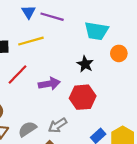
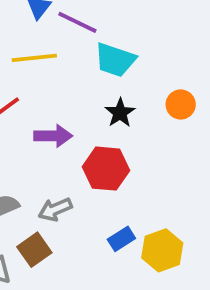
cyan trapezoid: (96, 31) -> (115, 60), moved

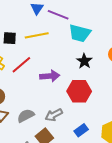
blue rectangle: (121, 239) -> (81, 130), moved

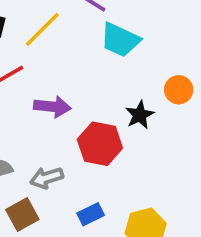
yellow line: (37, 35) -> (42, 29), turned -45
black star: (84, 61) -> (140, 115), moved

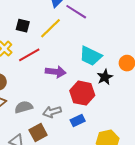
cyan trapezoid: (120, 40) -> (91, 56), moved
blue rectangle: (91, 214) -> (78, 120), moved

